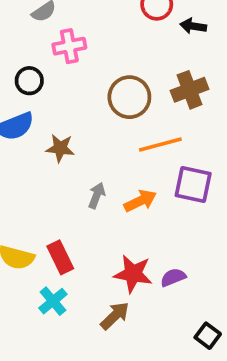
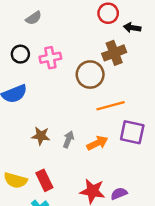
pink cross: (69, 46) -> (50, 58), moved
black circle: (29, 81) -> (20, 54), moved
brown cross: (190, 90) -> (114, 53), moved
brown star: (60, 148) -> (41, 136), moved

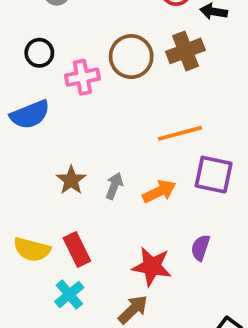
pink cross: (50, 58) -> (82, 77), moved
brown circle: (90, 75) -> (131, 57), moved
brown star: (41, 136) -> (71, 180), turned 30
purple semicircle: (119, 194) -> (200, 248), moved, turned -49

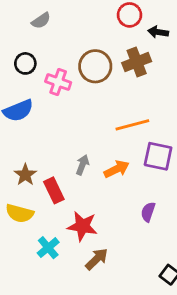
pink cross: (82, 77) -> (58, 82), turned 30
brown star: (71, 180) -> (25, 175), moved
red rectangle: (77, 250) -> (54, 190), moved
red star: (152, 266) -> (82, 226), moved

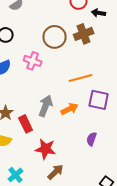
pink cross: (58, 82) -> (33, 61), moved
gray arrow: (82, 165) -> (46, 106), size x1.5
cyan cross: (48, 248) -> (16, 175), moved

